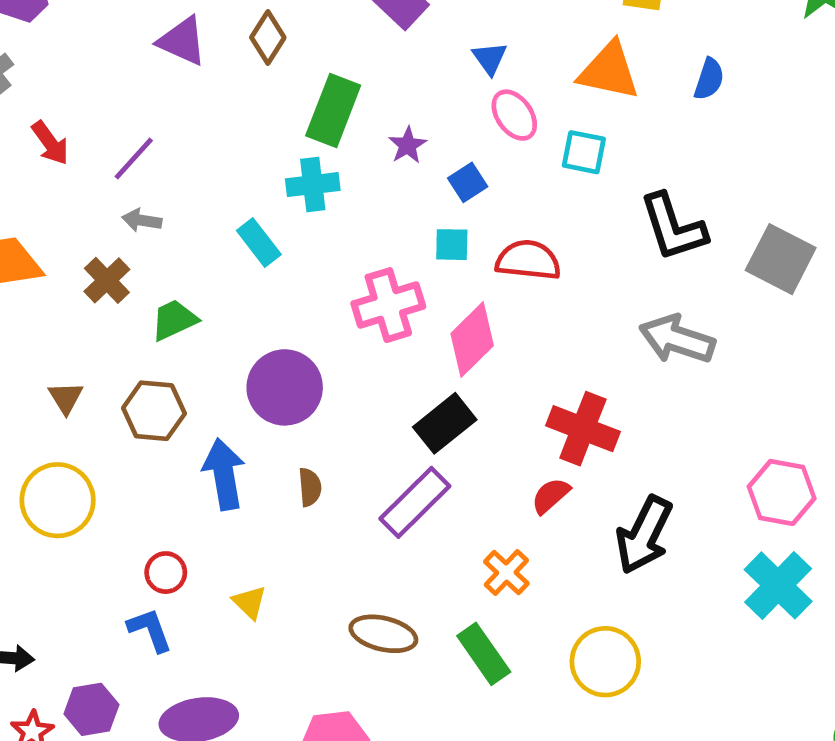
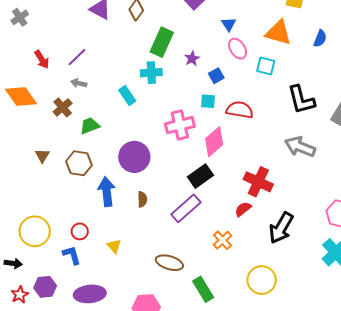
red arrow: (50, 143) -> (42, 59), moved
yellow circle: (58, 500) -> (35, 231), moved
green rectangle: (484, 654) -> (203, 289), moved

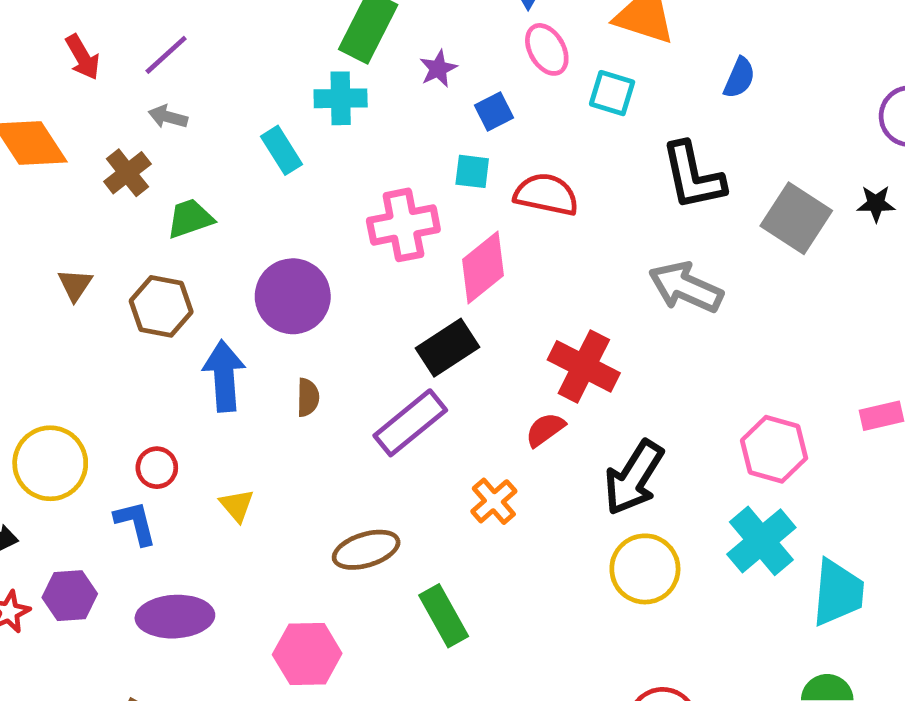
blue semicircle: (320, 39) -> (739, 78), moved
brown ellipse: (169, 263) -> (366, 550), turned -36
yellow circle: (262, 280) -> (645, 569), moved

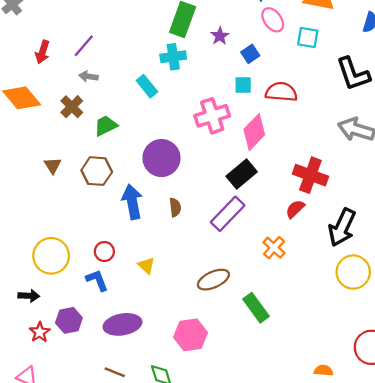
red arrow: (83, 57) -> (42, 52), turned 55

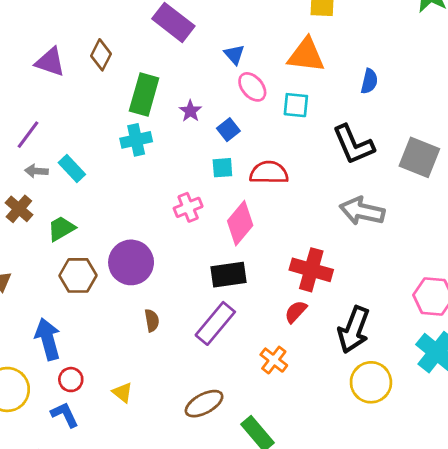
cyan rectangle: (147, 86) -> (72, 169), moved
pink cross: (212, 116) -> (188, 207), size x0.7
brown hexagon: (97, 171) -> (78, 275), moved
black rectangle: (242, 174) -> (229, 275), turned 36
blue arrow: (132, 202) -> (48, 339), moved

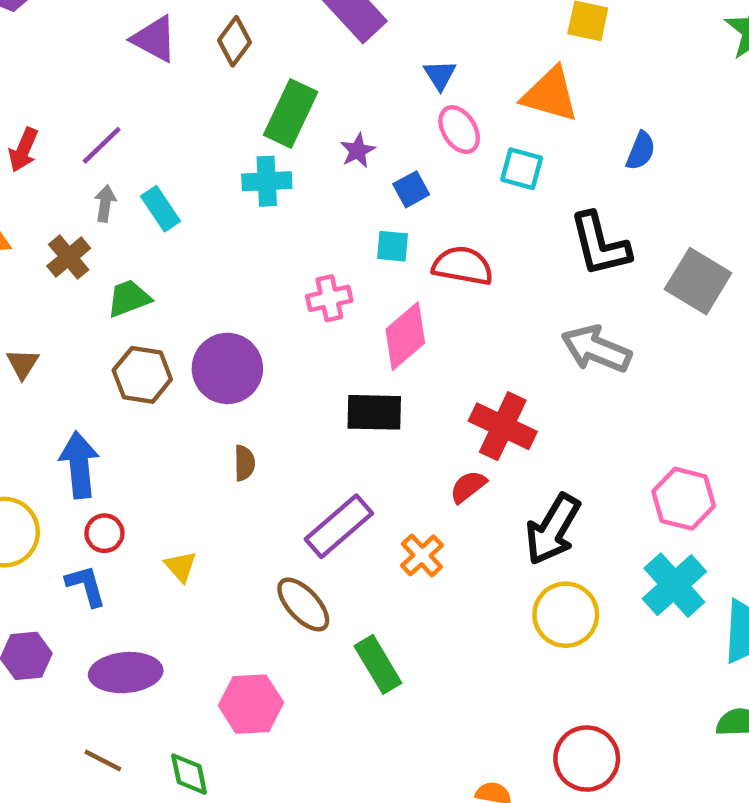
gray arrow: (36, 171) -> (105, 203), turned 85
purple rectangle: (215, 323) -> (339, 526), moved
brown ellipse: (204, 404) -> (303, 604), turned 66

